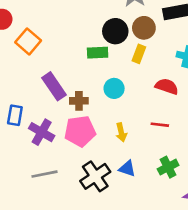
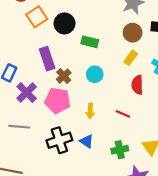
black circle: (115, 31) -> (65, 23), moved
yellow rectangle: (139, 54) -> (131, 58), moved
red semicircle: (167, 86) -> (137, 85), turned -126
brown cross: (79, 101) -> (64, 76), turned 32

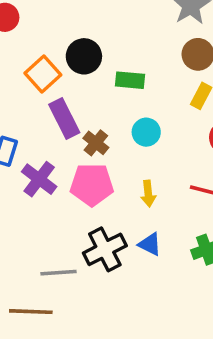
orange square: (37, 17) -> (43, 74), moved
gray line: (19, 127) -> (59, 273), moved

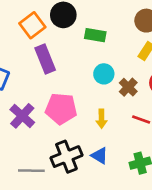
brown cross: (96, 143) -> (128, 87), moved
purple cross: (39, 179) -> (22, 116), moved

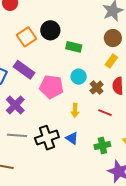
purple rectangle: (45, 59) -> (24, 70), moved, turned -35
pink pentagon: (61, 109) -> (51, 87), moved
gray line: (31, 171) -> (17, 135), moved

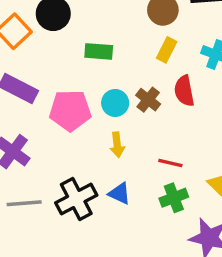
green rectangle: (74, 47) -> (99, 51), moved
cyan circle: (79, 77) -> (115, 103), moved
red line: (105, 113) -> (170, 163), moved

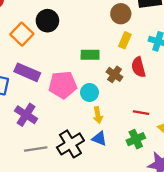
green rectangle: (99, 51) -> (90, 55), moved
cyan circle: (115, 103) -> (89, 92), moved
yellow arrow: (117, 145) -> (98, 115), moved
red line: (170, 163) -> (141, 113), moved

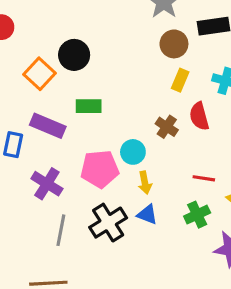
green rectangle: (90, 55) -> (89, 106), moved
pink pentagon: (63, 85) -> (100, 169), moved
gray line: (36, 149) -> (61, 230), turned -70

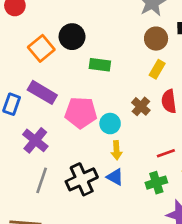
green rectangle: (89, 106) -> (100, 65), moved
pink pentagon: (100, 169) -> (81, 113), moved
red line: (204, 178) -> (166, 153), turned -36

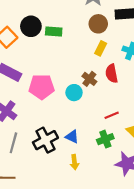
green rectangle: (100, 65) -> (54, 32), moved
cyan circle: (110, 124) -> (74, 93), moved
yellow arrow: (117, 150) -> (74, 162), moved

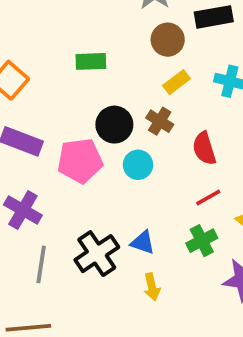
black circle: (31, 26) -> (114, 125), moved
yellow rectangle: (101, 48) -> (176, 82), turned 32
red semicircle: (112, 73) -> (204, 148), moved
brown cross: (89, 79) -> (160, 121), moved

